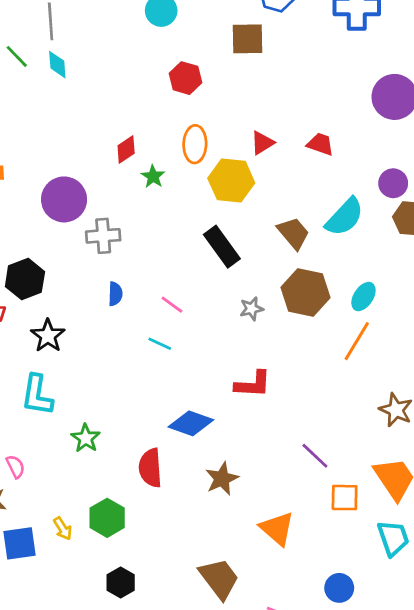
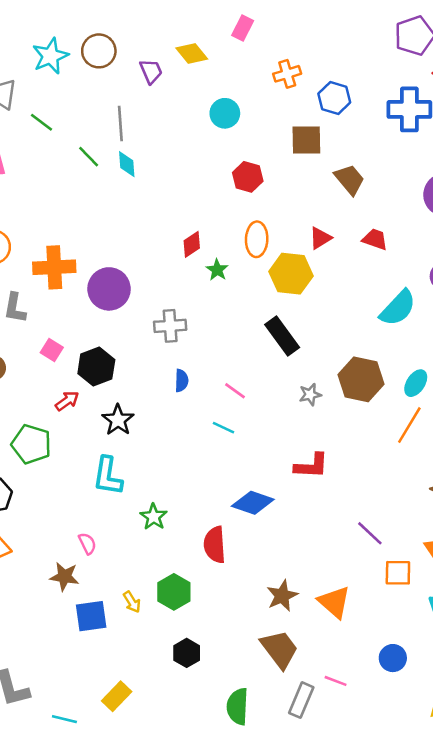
purple circle: (64, 199) -> (109, 289), moved
brown trapezoid: (293, 233) -> (350, 179), moved
brown star: (222, 479) -> (282, 596), moved

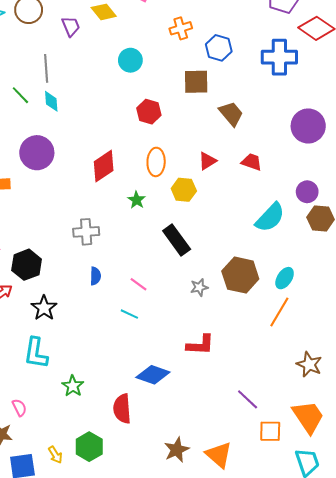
red diamond: (192, 244) -> (104, 166), size x1.5
green star: (217, 270) -> (137, 200), moved
yellow hexagon: (291, 274) -> (184, 190), size x0.7
purple circle: (109, 289) -> (37, 153), moved

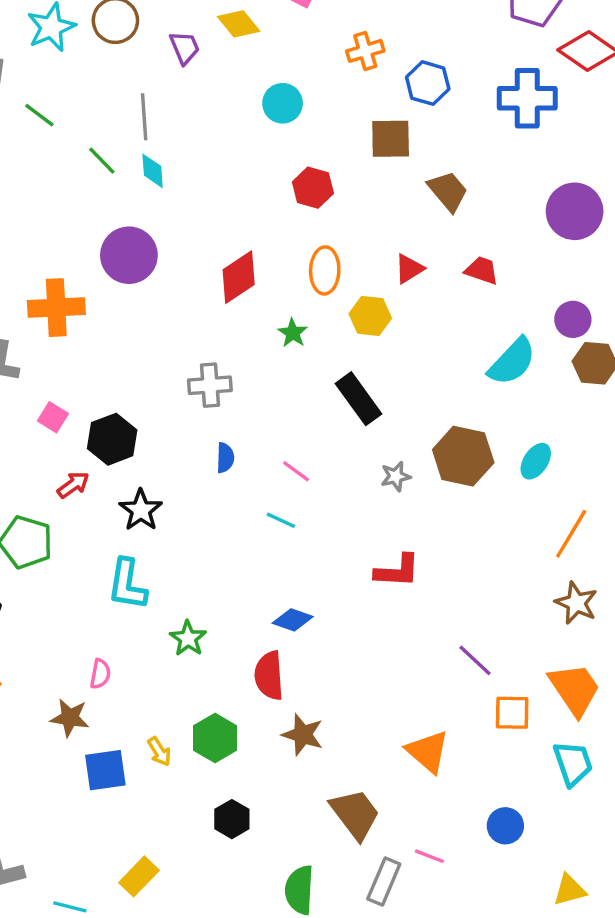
orange line: (279, 312) -> (571, 534), moved
blue diamond: (153, 375) -> (293, 620), moved, size x0.7
pink semicircle: (19, 408) -> (100, 674), turned 36
brown star: (177, 450) -> (303, 735), moved, turned -30

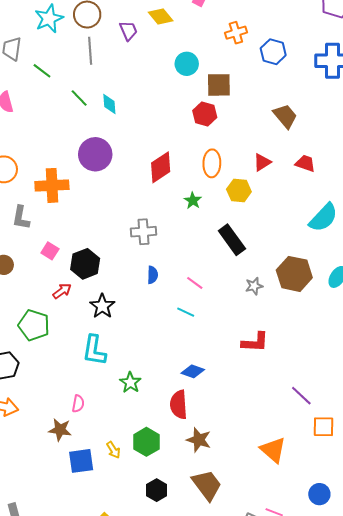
gray line: (144, 117) -> (90, 51), moved
brown square: (391, 139) -> (219, 85), moved
brown trapezoid: (355, 814) -> (207, 485), moved

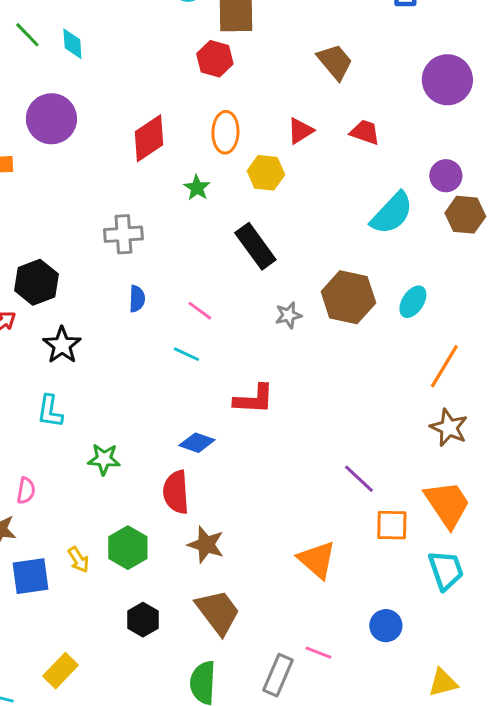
red L-shape: (255, 342) -> (254, 399), moved
cyan L-shape: (94, 350) -> (50, 411), size x0.7
green star: (130, 383) -> (104, 459), turned -30

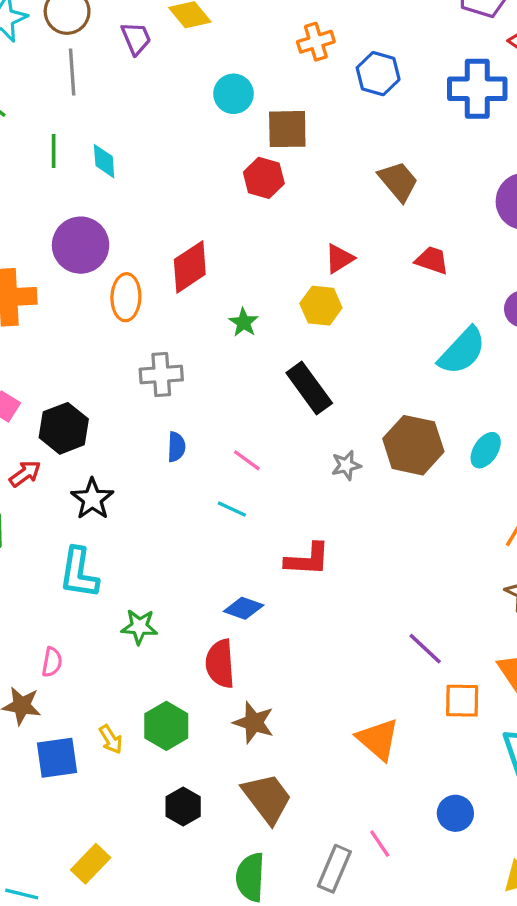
green line: (27, 35) -> (54, 151), turned 44
red triangle: (300, 131) -> (339, 259), moved
orange ellipse: (225, 132) -> (126, 297), moved
cyan L-shape: (50, 411) -> (79, 573), size x1.4
pink line: (318, 653) -> (380, 844), turned 35

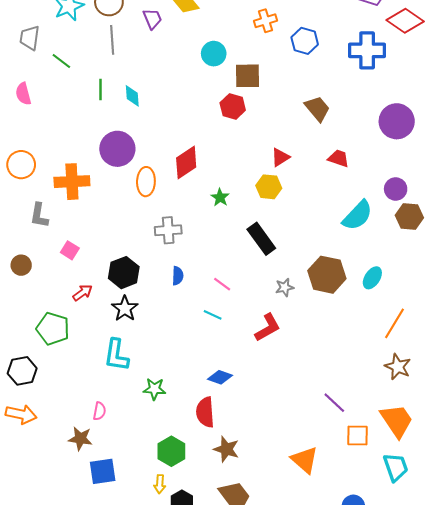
black hexagon: (64, 428) -> (124, 273), moved
red L-shape: (307, 559) -> (268, 328), moved, turned -32
yellow arrow: (111, 739) -> (160, 484), moved, turned 36

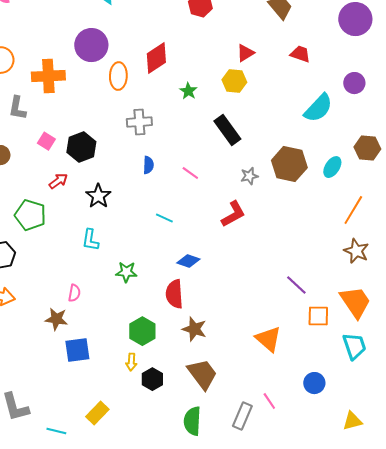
brown hexagon: (409, 216) -> (367, 148), moved
black hexagon: (124, 273) -> (81, 147), moved
cyan line: (213, 315) -> (164, 218), moved
cyan L-shape: (116, 355) -> (90, 240), size x0.7

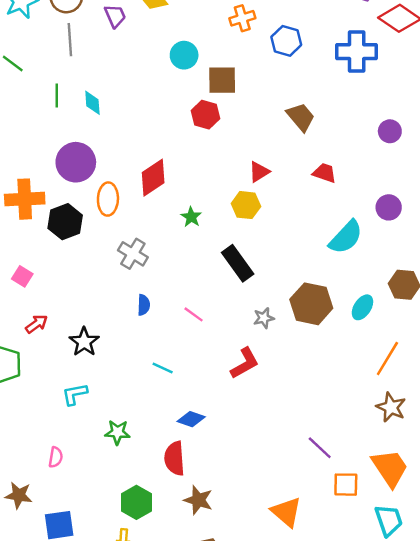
purple circle: (355, 19) -> (390, 131), size x0.6
gray cross: (139, 122) -> (133, 254), turned 35
black hexagon: (81, 147) -> (65, 222), moved
cyan L-shape: (90, 240) -> (75, 394), turned 70
brown star: (56, 319) -> (19, 495), moved

